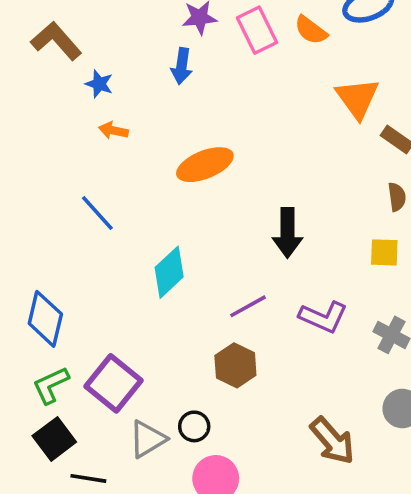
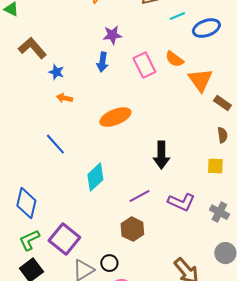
pink rectangle: (257, 30) -> (144, 65), moved
orange semicircle: (311, 30) -> (174, 59), moved

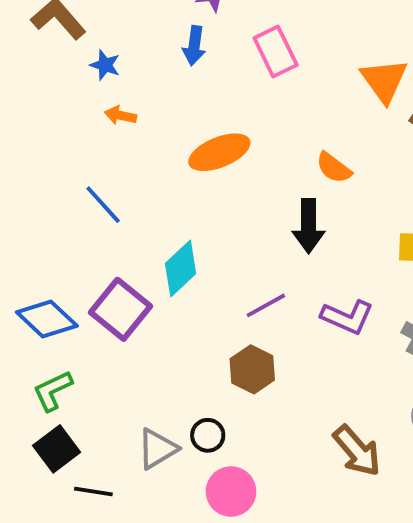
orange semicircle: (174, 59) -> (334, 168), moved
blue diamond: (26, 203) -> (47, 319), turned -60
purple square: (64, 239) -> (121, 309), moved

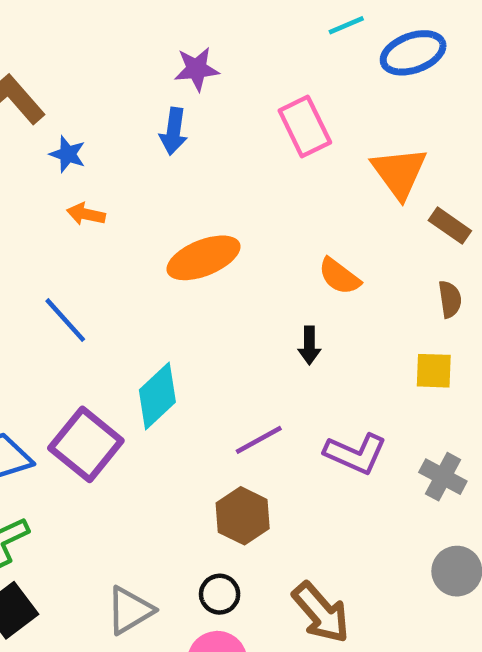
pink rectangle: (276, 51) -> (305, 127), moved
black arrow: (309, 226) -> (309, 345), size x0.6
black circle: (208, 435) -> (220, 594), moved
brown arrow: (357, 451) -> (321, 613), moved

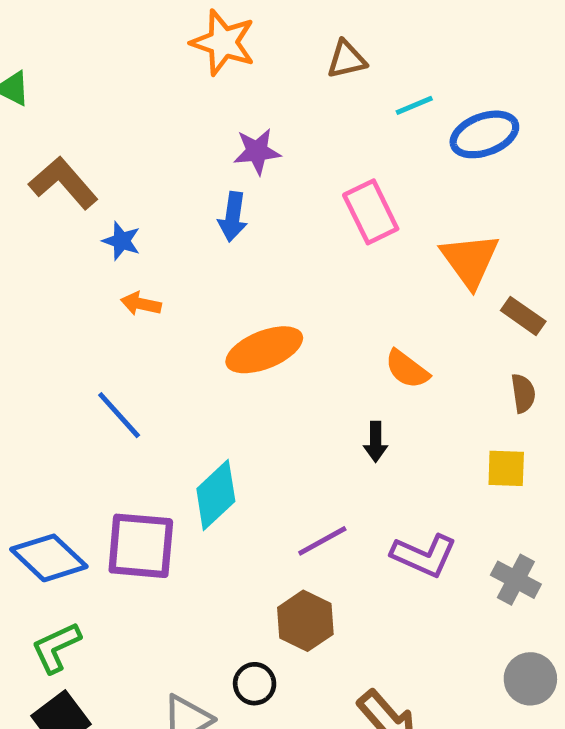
purple square: (86, 444) -> (141, 546), turned -34
black circle: (220, 594) -> (255, 684), moved

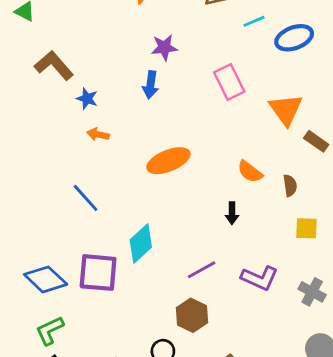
brown semicircle: (523, 393) -> (290, 186), moved

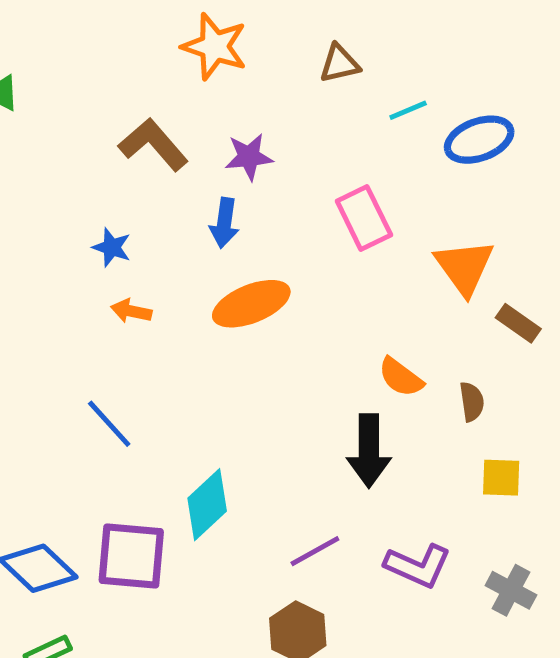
brown L-shape: (54, 65) -> (153, 145), moved
orange ellipse: (168, 161) -> (251, 304), moved
black arrow: (232, 213) -> (369, 451), size x1.8

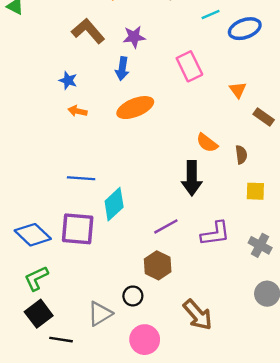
orange triangle: (464, 267) -> (238, 90), size x0.6
blue line: (109, 424) -> (81, 178), moved, turned -44
purple L-shape: (418, 566) -> (215, 234), turned -32

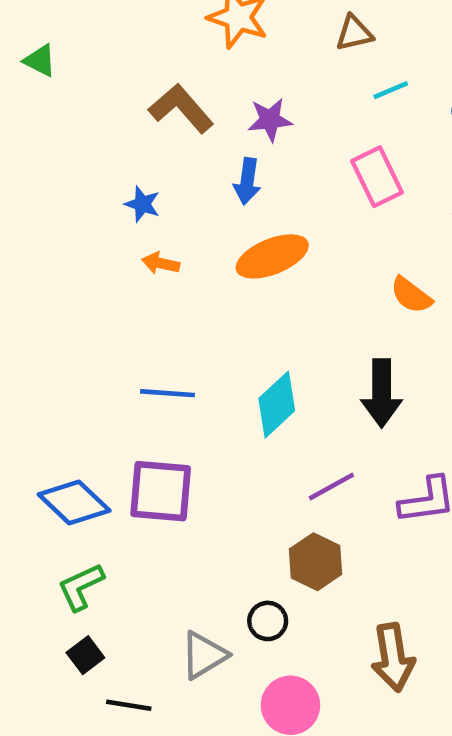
cyan line: (211, 14) -> (391, 90), moved
orange semicircle: (207, 143) -> (411, 295), moved
cyan diamond: (114, 204) -> (277, 405), moved
black square: (39, 314) -> (85, 655), size x0.7
brown arrow: (198, 315) -> (393, 657), turned 32

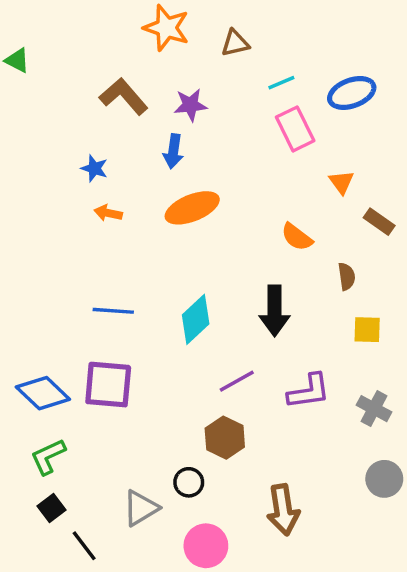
brown triangle: (354, 33) -> (235, 43), moved
pink rectangle: (377, 177) -> (295, 129), moved
black line: (129, 705) -> (84, 546), turned 44

